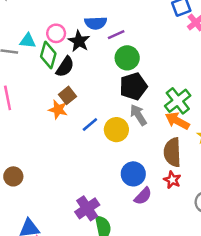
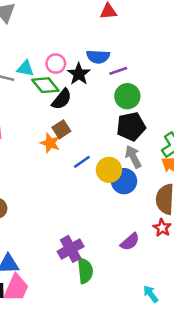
green diamond: (48, 55) -> (45, 85), turned -60
blue circle: (133, 174) -> (124, 181), moved

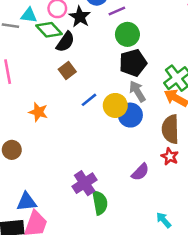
orange star: (50, 143) -> (38, 112), moved

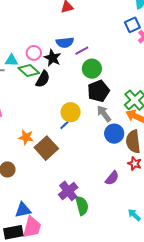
brown square: (67, 70) -> (46, 148), moved, size x1.6
yellow circle: (115, 105) -> (71, 112), moved
blue circle: (130, 115) -> (114, 134), moved

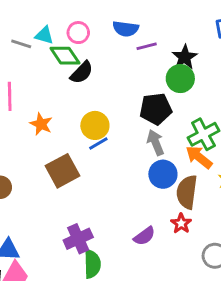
black star: (52, 58) -> (185, 57), moved
green circle: (92, 69) -> (180, 79), moved
yellow circle: (71, 112) -> (95, 125), moved
orange star: (26, 137) -> (41, 124), moved

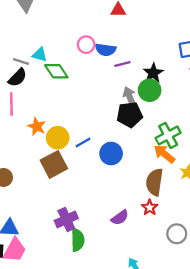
pink circle: (78, 33) -> (86, 45), moved
black semicircle: (82, 72) -> (18, 78), moved
yellow circle: (95, 125) -> (58, 138), moved
gray arrow: (156, 142) -> (130, 97), moved
blue circle: (163, 174) -> (111, 154), moved

